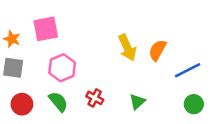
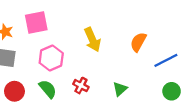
yellow arrow: (127, 48) -> (92, 40), moved

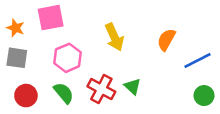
red cross: (81, 86) -> (101, 89), size x1.5
green triangle: (120, 89) -> (133, 86), moved, turned -35

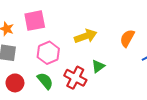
yellow arrow: (114, 37) -> (86, 36), turned -85
green triangle: (133, 86) -> (98, 66), moved, turned 40

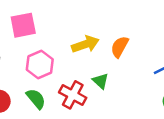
orange semicircle: (127, 38) -> (120, 47), moved
green triangle: (98, 66) -> (101, 81), turned -40

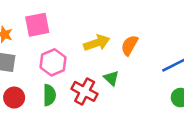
green semicircle: (36, 99) -> (49, 95), turned 40

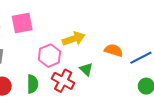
orange semicircle: (129, 45) -> (114, 50), moved, turned 78
pink hexagon: (53, 62) -> (49, 56), moved

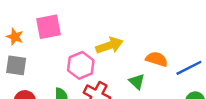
green triangle: (86, 69) -> (137, 82), moved

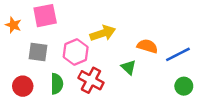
gray square: (16, 65) -> (38, 52), moved

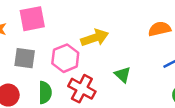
orange semicircle: (147, 46) -> (160, 29), moved, turned -30

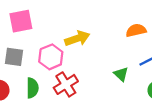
green triangle: (123, 75) -> (121, 74), moved
red cross: (82, 89) -> (66, 84), turned 30

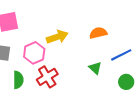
orange semicircle: (136, 30) -> (98, 33), moved

